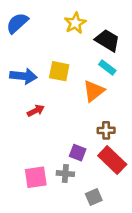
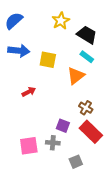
blue arrow: (23, 76) -> (19, 51), moved
brown cross: (106, 130) -> (86, 108), turned 32

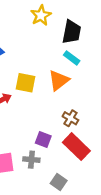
black trapezoid: (87, 35) -> (72, 32), turned 70
yellow square: (48, 60) -> (26, 83), moved
gray square: (76, 162) -> (59, 182), turned -32

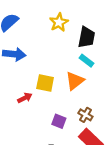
purple square: (43, 139) -> (59, 121), moved

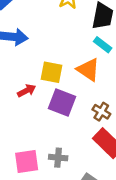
orange triangle: (75, 81) -> (88, 70), turned -48
purple square: (59, 121) -> (62, 102), moved, size x1.5

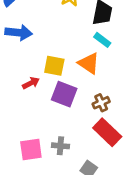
brown cross: (101, 112) -> (101, 103), turned 35

